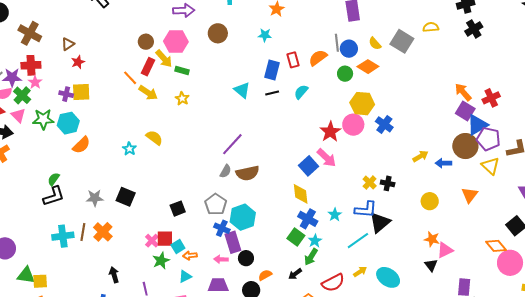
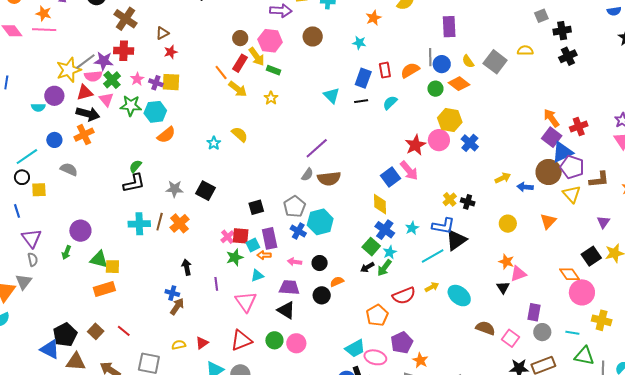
pink star: (35, 82) -> (137, 79), moved
purple rectangle: (233, 242) -> (270, 238), moved
black arrow: (295, 274) -> (367, 267), moved

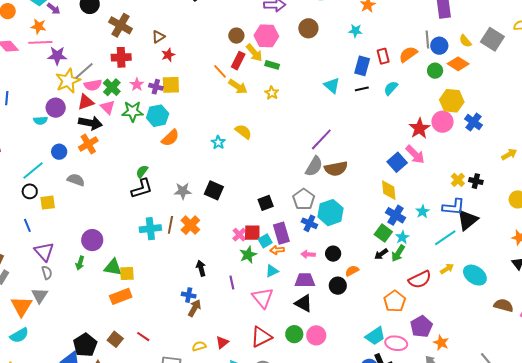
purple star: (104, 61) -> (57, 56), moved
gray semicircle: (307, 175) -> (314, 166), size x1.5

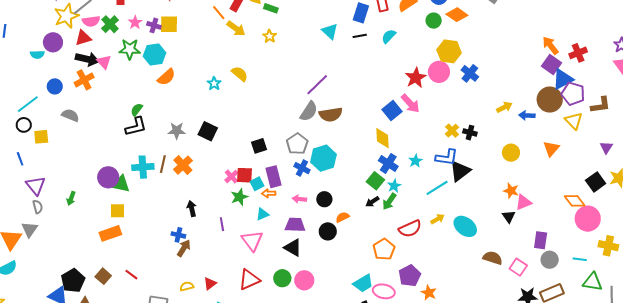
pink triangle: (108, 107) -> (104, 62), moved
purple circle: (92, 240) -> (108, 177), moved
green triangle: (113, 267) -> (121, 184), moved

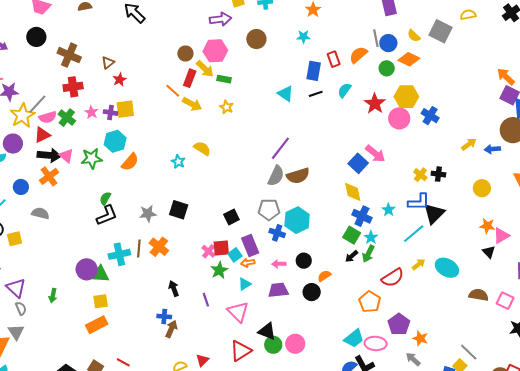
green star: (130, 49) -> (92, 158), moved
red star: (416, 78) -> (375, 104), moved
gray pentagon: (297, 144) -> (269, 210), turned -30
black triangle: (293, 248) -> (267, 331), moved

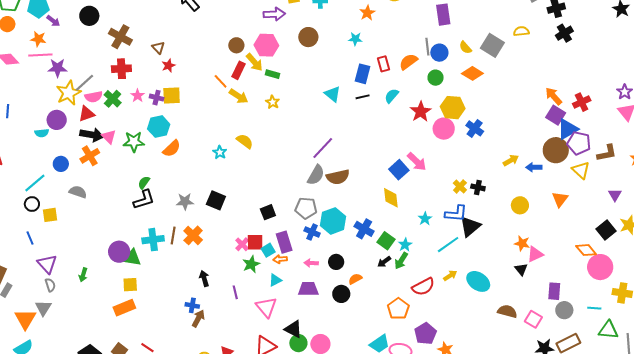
orange diamond: (409, 59) -> (472, 73), moved
brown triangle: (108, 63) -> (158, 48), turned -40
blue cross: (362, 216) -> (364, 229), moved

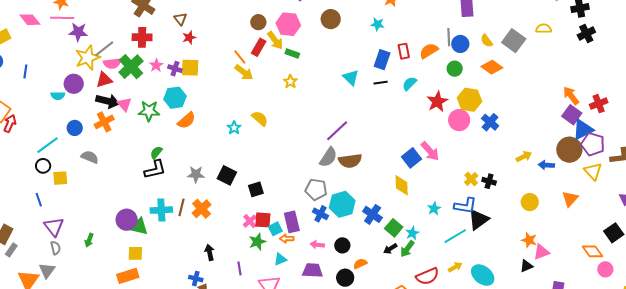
yellow arrow: (239, 96) -> (244, 72), moved
green cross: (113, 99) -> (131, 67), size x1.4
black square: (268, 212) -> (256, 189), moved
pink circle: (600, 267) -> (605, 269), size x0.6
black triangle: (521, 269) -> (526, 266), turned 40

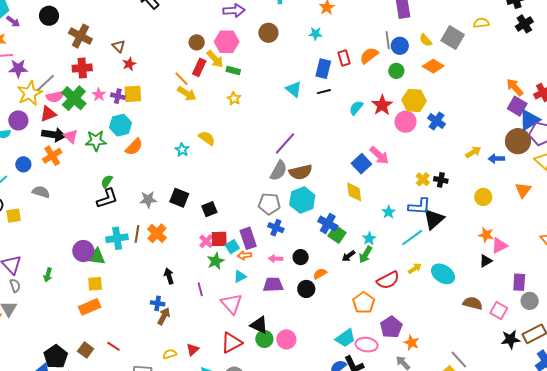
cyan semicircle: (410, 84) -> (356, 108), moved
cyan hexagon: (342, 204) -> (302, 200), moved
green square: (394, 228) -> (337, 234), moved

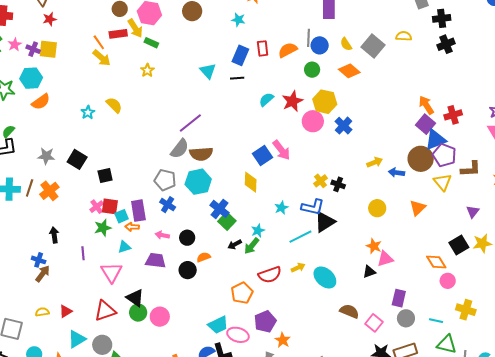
red rectangle: (199, 67) -> (118, 34), turned 48

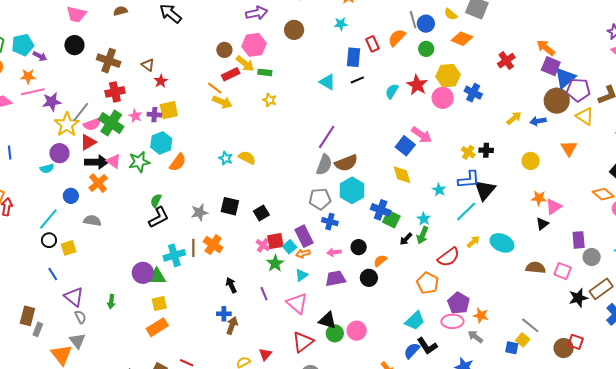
yellow semicircle: (114, 105) -> (247, 158), moved
red cross: (453, 115) -> (506, 61), moved
pink ellipse: (238, 335) -> (452, 321), moved

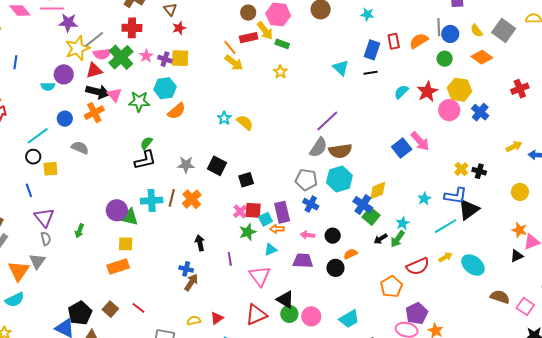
yellow diamond: (402, 175) -> (378, 191), moved, turned 70
cyan trapezoid: (415, 321) -> (349, 319), moved

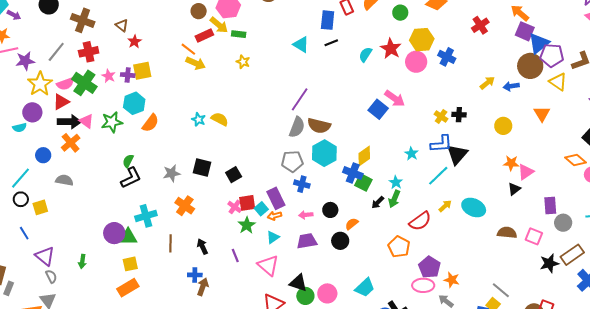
gray line: (94, 39) -> (56, 52), moved
brown semicircle: (340, 151) -> (319, 126), turned 35
brown line: (172, 198) -> (171, 243), moved

